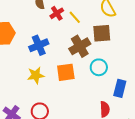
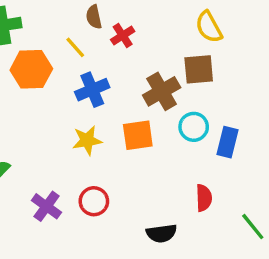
yellow line: (75, 17) -> (75, 47), moved
blue rectangle: (120, 88) -> (227, 142), moved

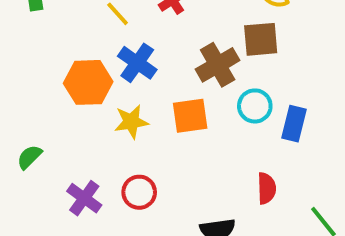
orange hexagon: (31, 69) -> (88, 82), moved
blue cross: (92, 90) -> (137, 63), turned -32

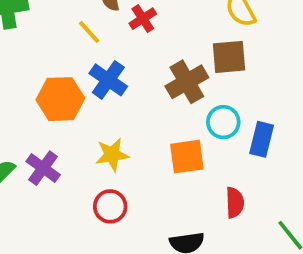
orange square: (190, 116) -> (187, 157), moved
yellow star: (131, 122) -> (112, 155), moved
purple cross: (84, 198) -> (43, 168), moved

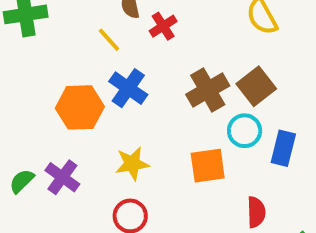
brown square: (229, 57) -> (256, 86), moved, turned -33

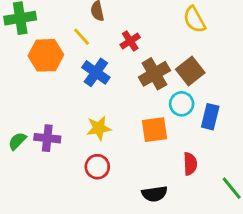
red cross: (163, 26) -> (130, 41), moved
orange hexagon: (80, 107) -> (46, 55), moved
purple cross: (62, 177) -> (47, 138), turned -30

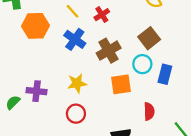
yellow line: (82, 37) -> (73, 11), moved
brown cross: (154, 74) -> (109, 51), moved
green semicircle: (17, 141) -> (13, 102), moved

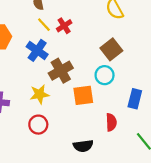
yellow line: (73, 11) -> (44, 25), moved
brown cross: (109, 51) -> (61, 71), moved
blue rectangle: (165, 74) -> (135, 99), moved

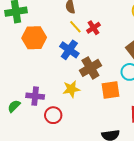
red circle: (38, 125) -> (53, 115), moved

